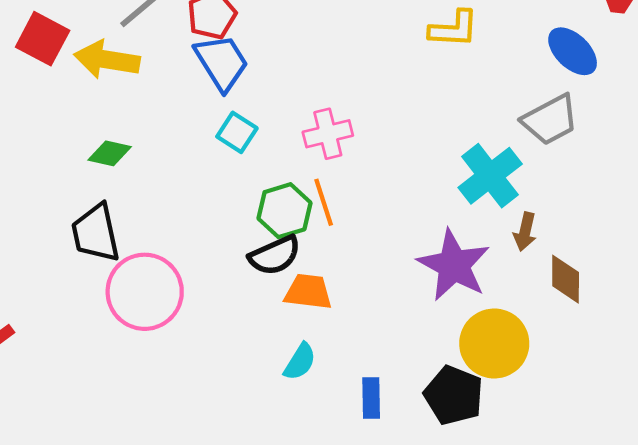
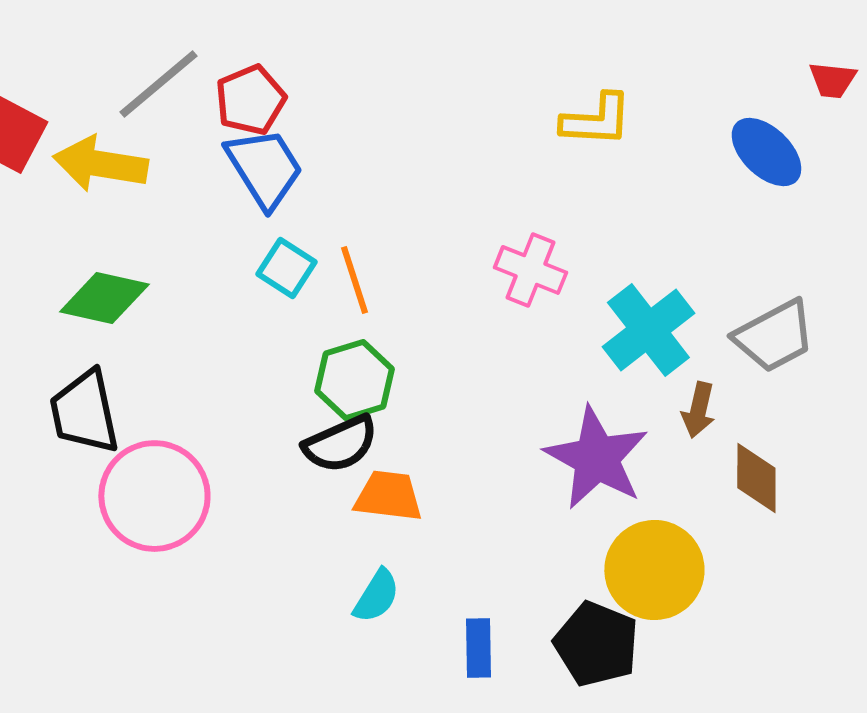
gray trapezoid: (550, 120) -> (774, 336), moved
pink cross: (328, 134) -> (530, 270), moved, turned 36
green diamond: (110, 153) -> (104, 298), size x1.4
orange line: (324, 202) -> (354, 280), moved

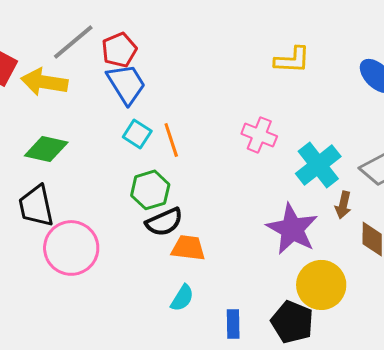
green hexagon: (354, 380) -> (150, 190), moved

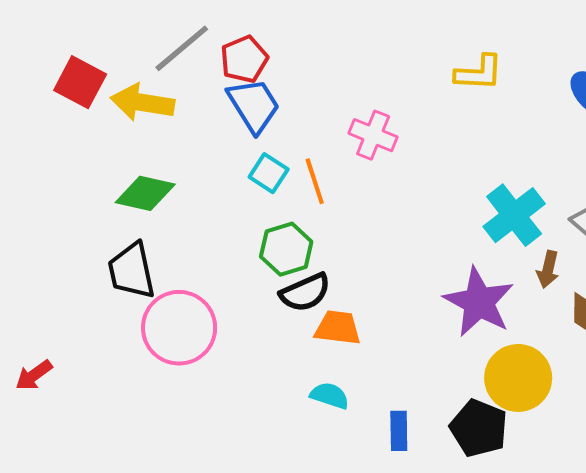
pink cross: (259, 135) -> (373, 135), moved
cyan semicircle: (182, 298) -> (330, 396), turned -104

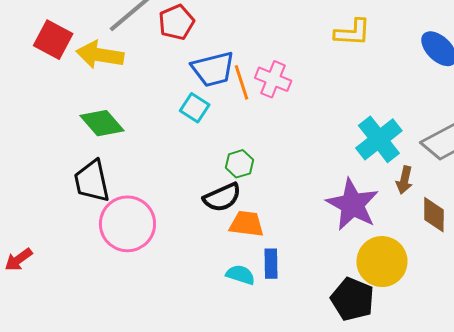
blue trapezoid: (254, 105) -> (213, 69), moved, turned 108
orange line: (315, 181) -> (241, 82), moved
green diamond: (145, 193) -> (102, 123), turned 36
green hexagon: (286, 249) -> (239, 164), moved, size x0.7
blue rectangle: (399, 431) -> (271, 264), moved

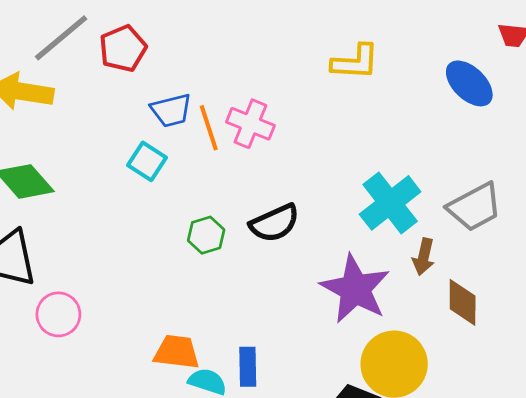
blue trapezoid: (213, 69) -> (171, 110), size x0.7
black semicircle: (222, 197) -> (275, 223), moved
pink circle: (127, 224) -> (58, 314), size x0.6
orange trapezoid: (247, 224) -> (177, 352), moved

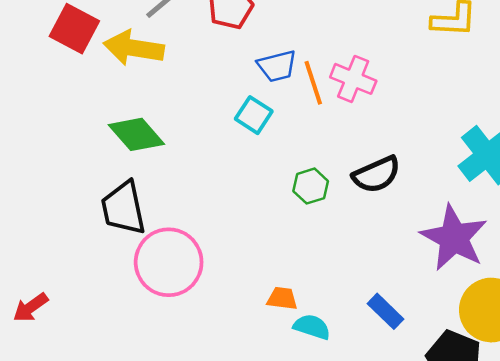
pink circle: (58, 314) -> (169, 262), size x1.6
orange trapezoid: (177, 352) -> (282, 298), size x0.7
blue rectangle: (248, 367) -> (385, 311), moved, turned -45

